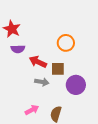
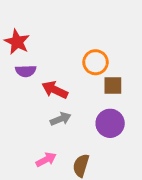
brown square: (58, 69) -> (113, 85), moved
gray arrow: (42, 82) -> (61, 119), turned -32

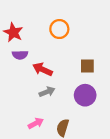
orange circle: (96, 62) -> (59, 29), moved

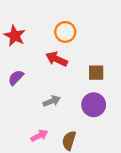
purple semicircle: (20, 55) -> (16, 78), moved, turned 136
red arrow: (43, 69) -> (57, 59), moved

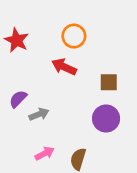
purple semicircle: (16, 78) -> (18, 99), moved
gray arrow: (52, 101) -> (39, 114), moved

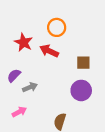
red star: (17, 40) -> (24, 42), moved
pink arrow: (45, 153) -> (19, 112), moved

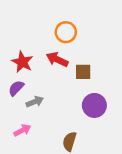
red star: (24, 42) -> (22, 62), moved
brown square: (83, 63) -> (83, 72), moved

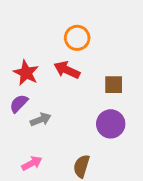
brown square: (83, 72) -> (114, 85), moved
pink arrow: (22, 130) -> (32, 163), moved

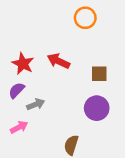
orange circle: (77, 38) -> (85, 18), moved
pink arrow: (32, 163) -> (19, 127), moved

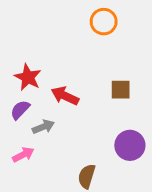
red arrow: (59, 61) -> (65, 96), moved
purple circle: (97, 108) -> (130, 145), moved

